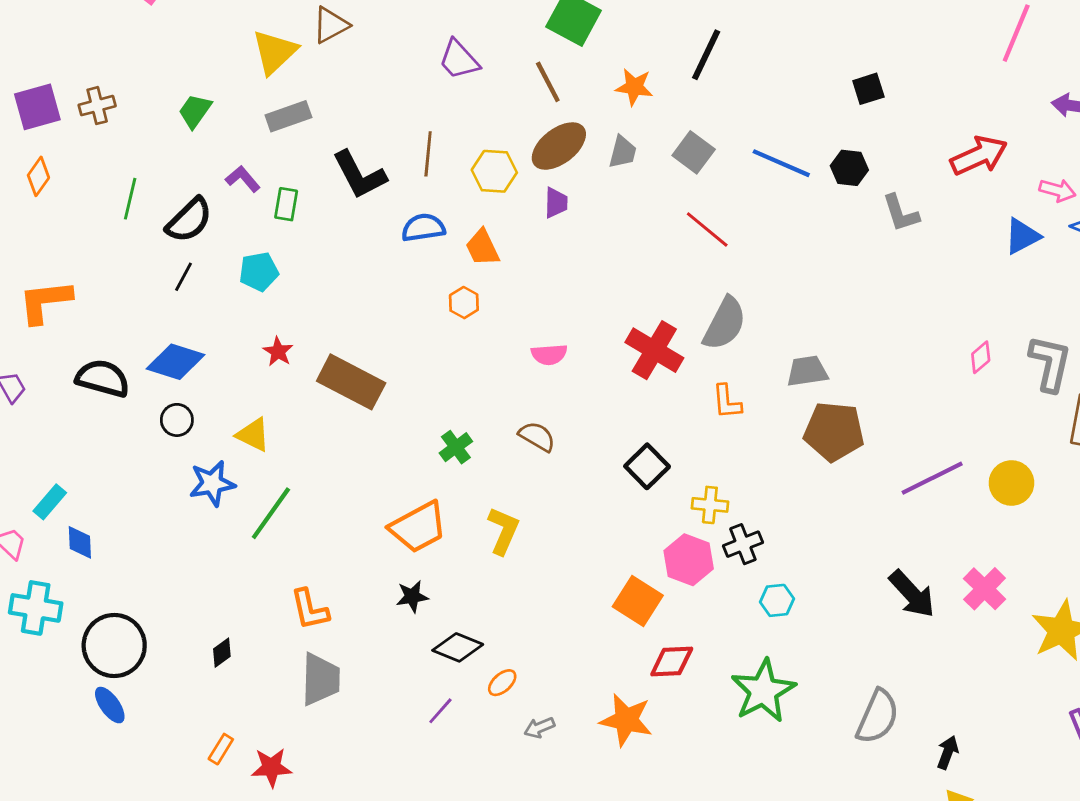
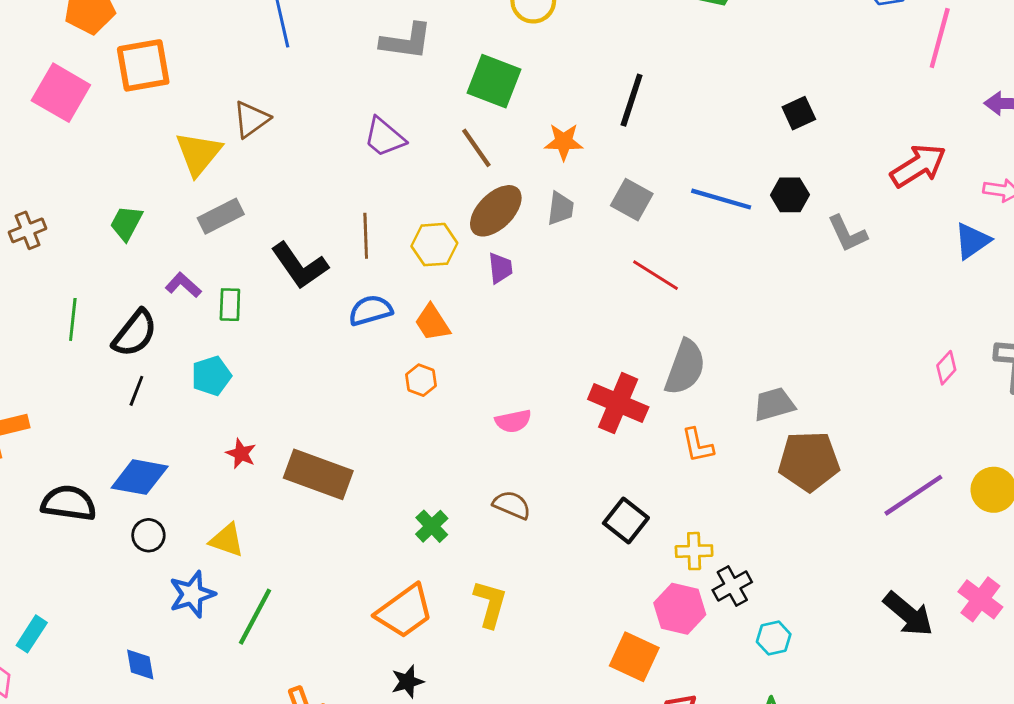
blue diamond: (80, 542) -> (140, 665), moved

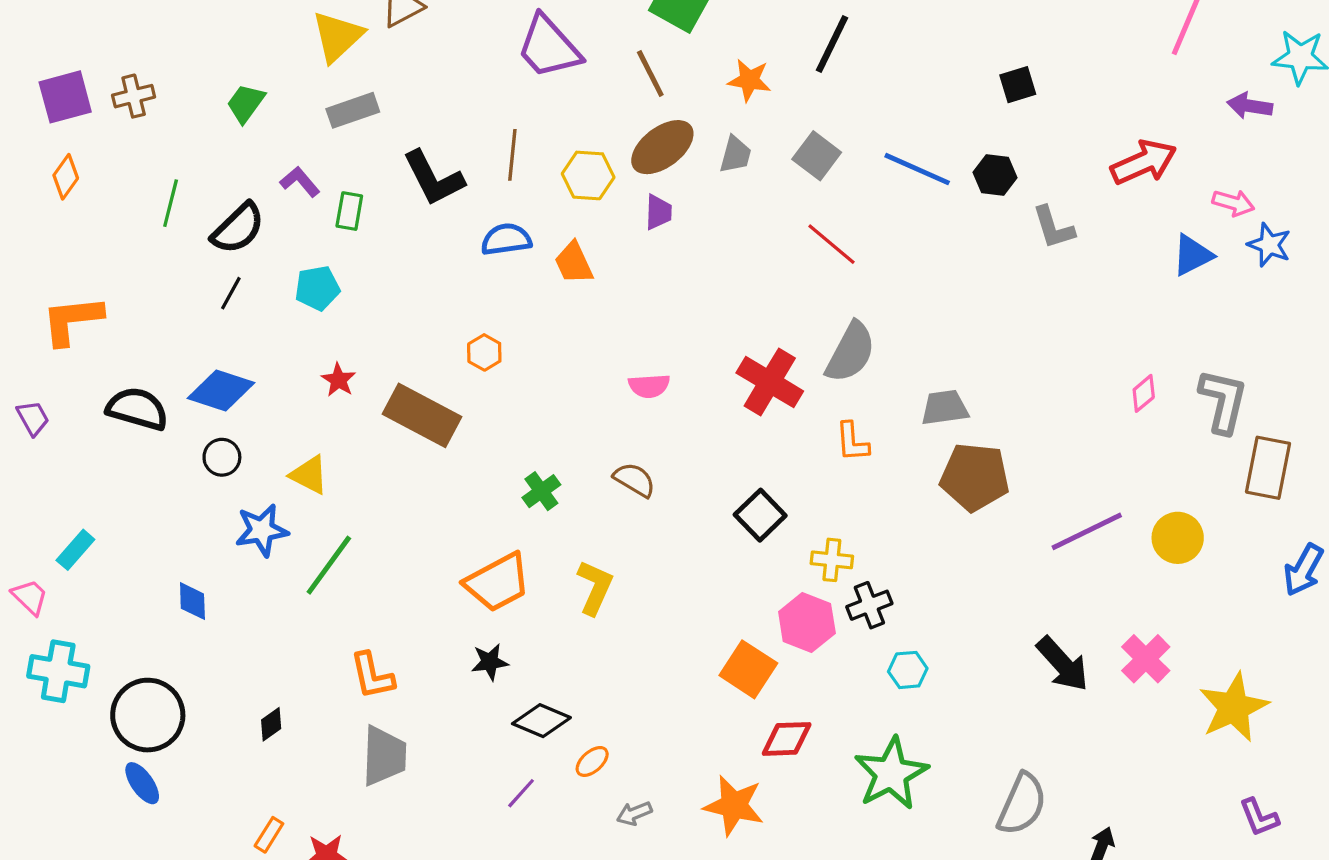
purple trapezoid: (384, 137) -> (549, 47), size x1.4
orange hexagon: (421, 380) -> (484, 352), moved

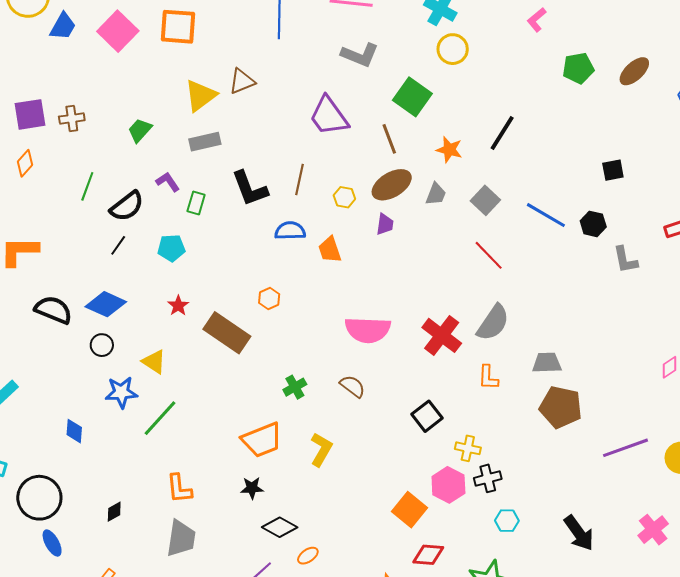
yellow hexagon: (588, 175) -> (344, 197), size x0.7
pink semicircle: (649, 386) -> (368, 330), size x1.8
black arrow: (1063, 664) -> (579, 533), moved
blue ellipse: (142, 783) -> (52, 543), moved

